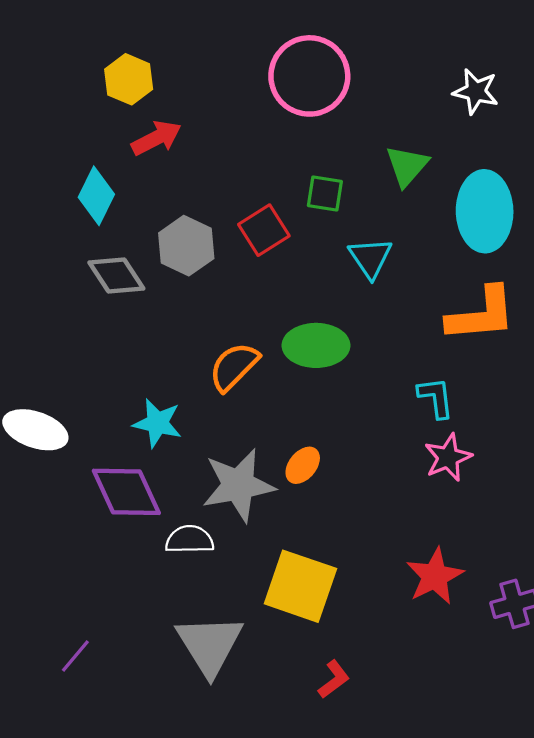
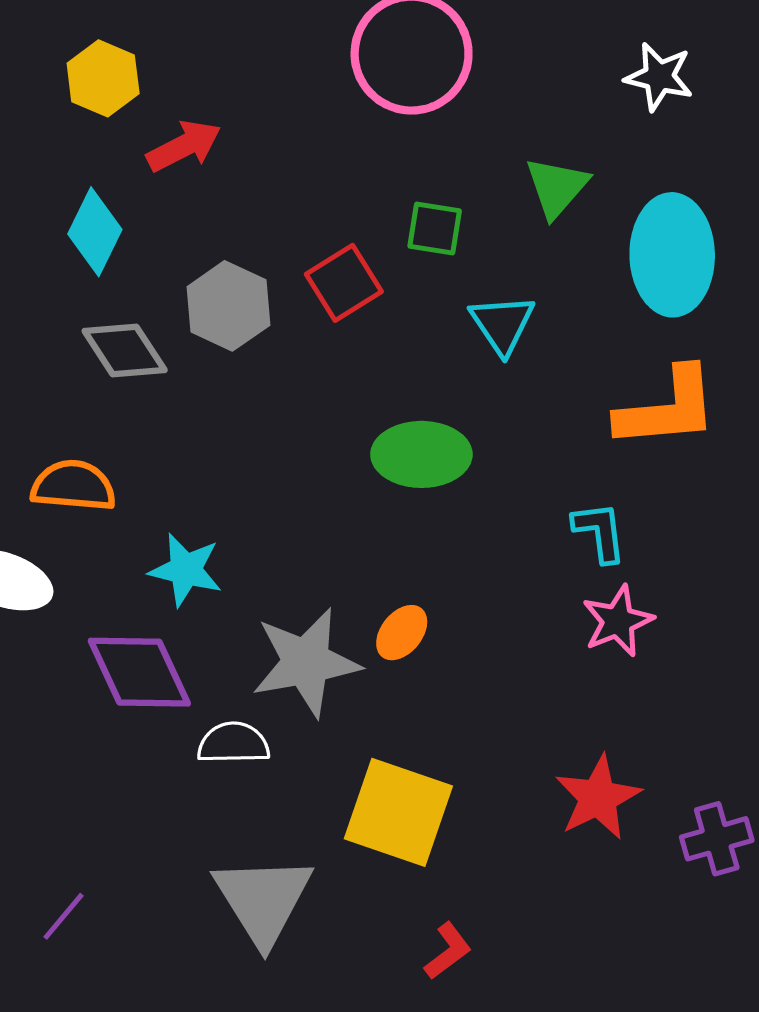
yellow hexagon: (129, 79) -> (103, 78), moved
orange semicircle: (234, 367) -> (73, 486), moved, turned 50

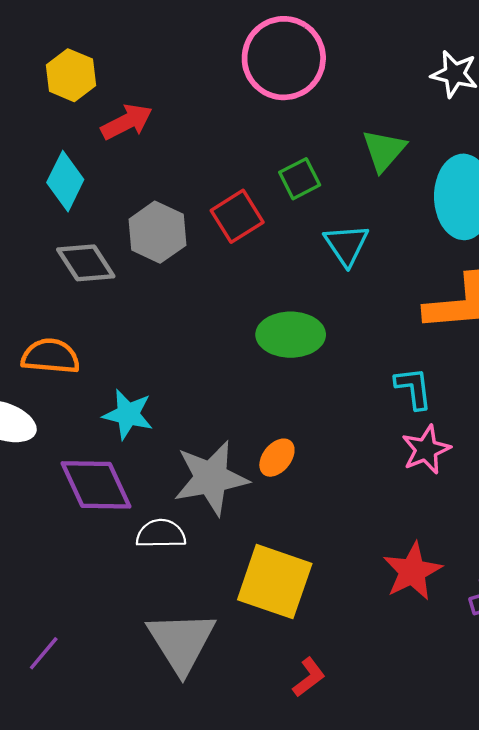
green square: (435, 228) -> (300, 179), turned -36

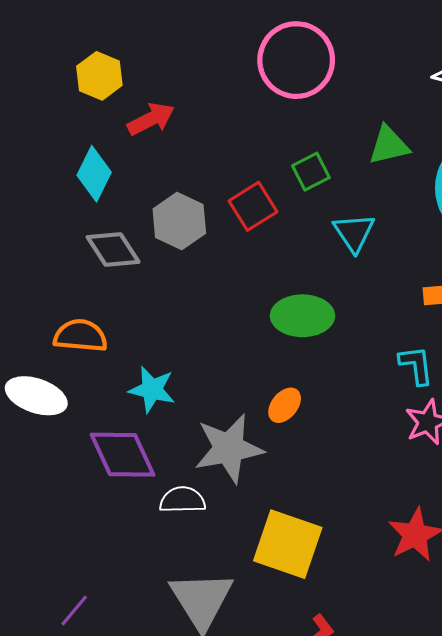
green triangle: (384, 150) -> (389, 145), turned 36
orange ellipse: (277, 458) -> (285, 405), moved

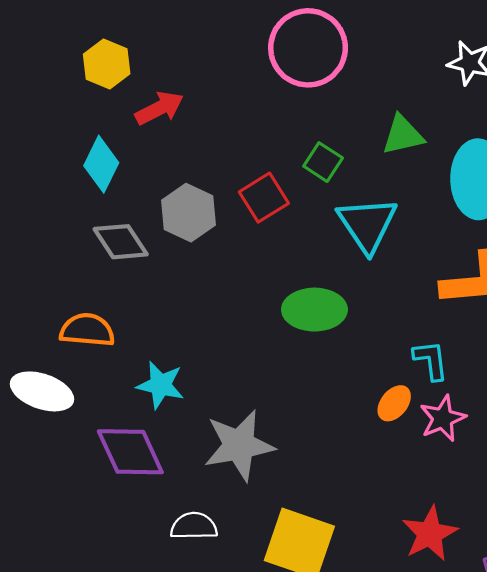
green square: (311, 172) -> (323, 162), turned -30
cyan triangle: (354, 233) -> (367, 224), size x1.4
orange ellipse: (285, 405) -> (394, 403), moved
white semicircle: (183, 500) -> (194, 526), moved

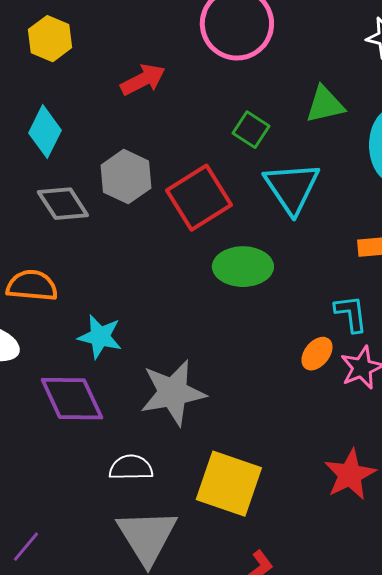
red arrow: (159, 108) -> (143, 80), moved
red square: (264, 198) -> (199, 198), moved, size x1.4

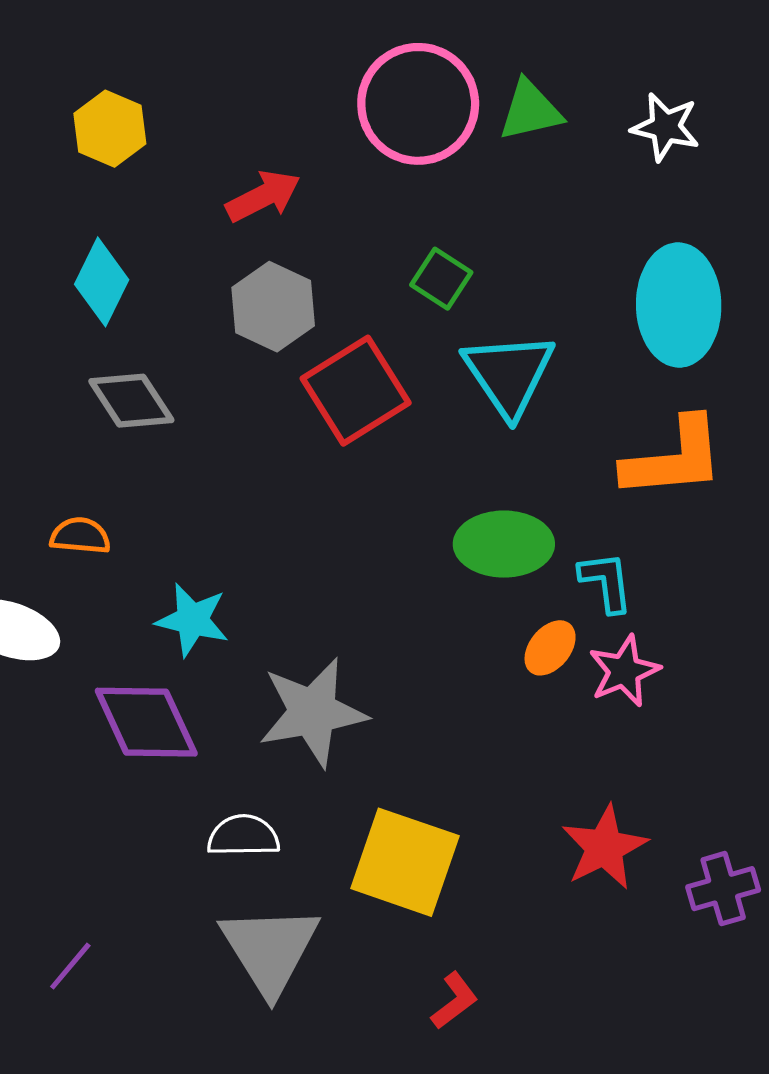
green triangle: (325, 105) -> (530, 110), moved
gray hexagon: (126, 177) -> (273, 307), moved
green ellipse: (243, 267) -> (504, 544), moved
orange semicircle: (32, 286) -> (80, 536), size x0.7

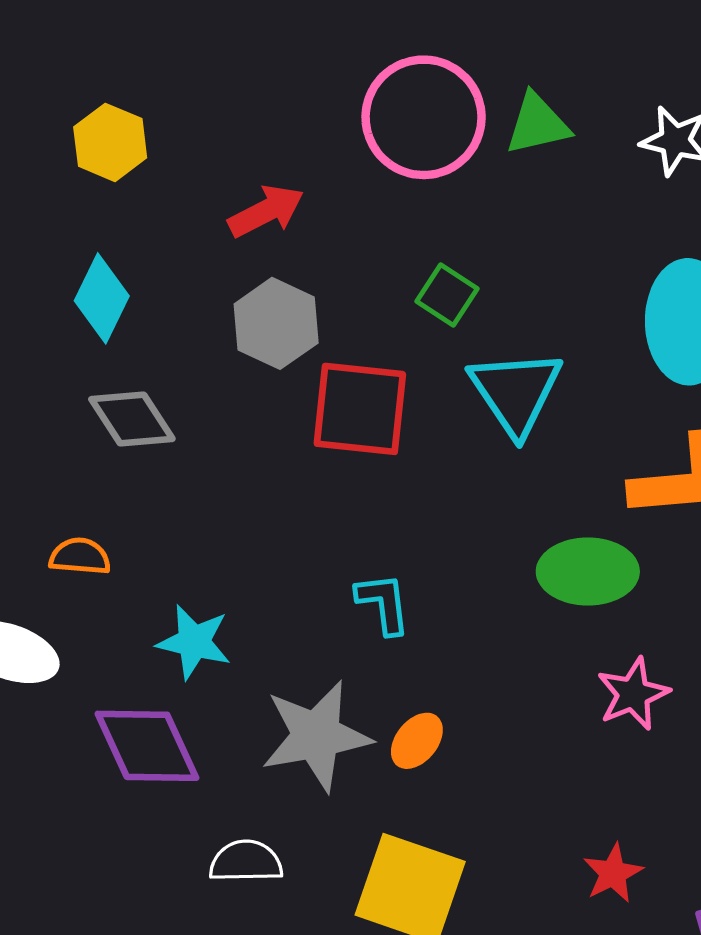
red square: (356, 391) -> (360, 409), turned 38
green ellipse: (504, 544) -> (588, 572), moved
cyan L-shape: (606, 582) -> (383, 603), moved
orange ellipse: (550, 648) -> (417, 741), moved
red star: (604, 847) -> (613, 873), size x0.7

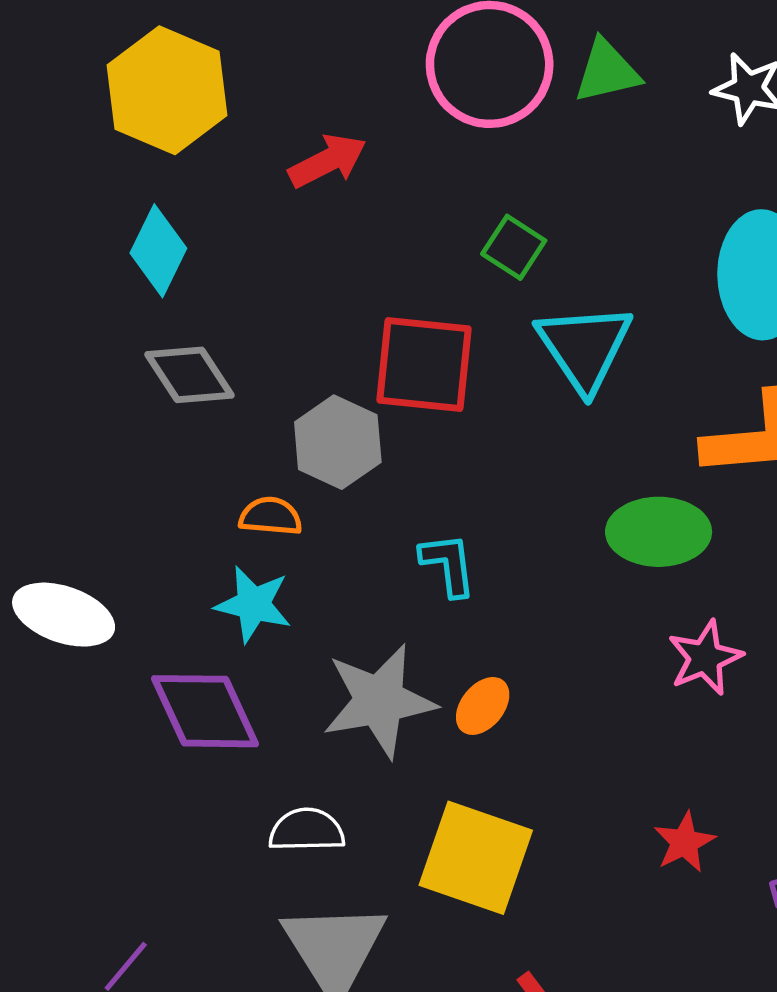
yellow hexagon: (110, 142) -> (167, 90), size x1.6
gray hexagon: (276, 323) -> (338, 442), moved
orange semicircle: (80, 556) -> (271, 516), moved

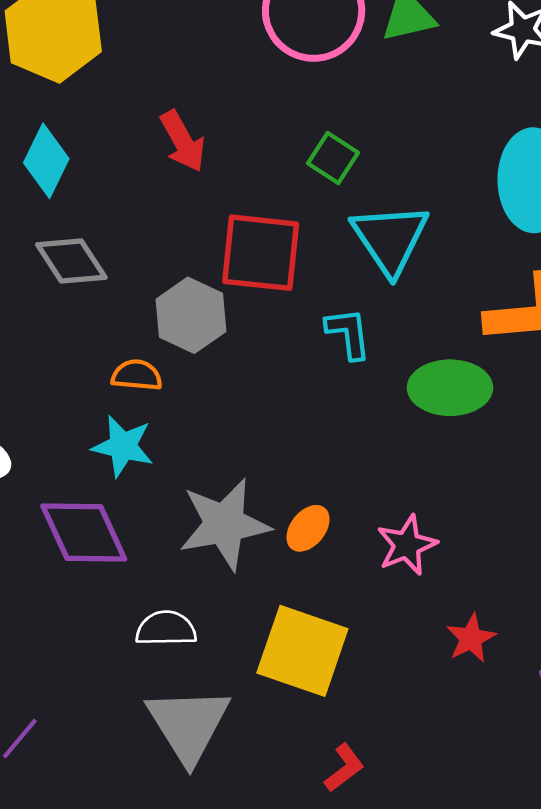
red arrow: (327, 161) -> (183, 141), moved, turned 88
cyan L-shape: (448, 565) -> (348, 333), moved
pink star: (705, 658) -> (407, 545), moved

